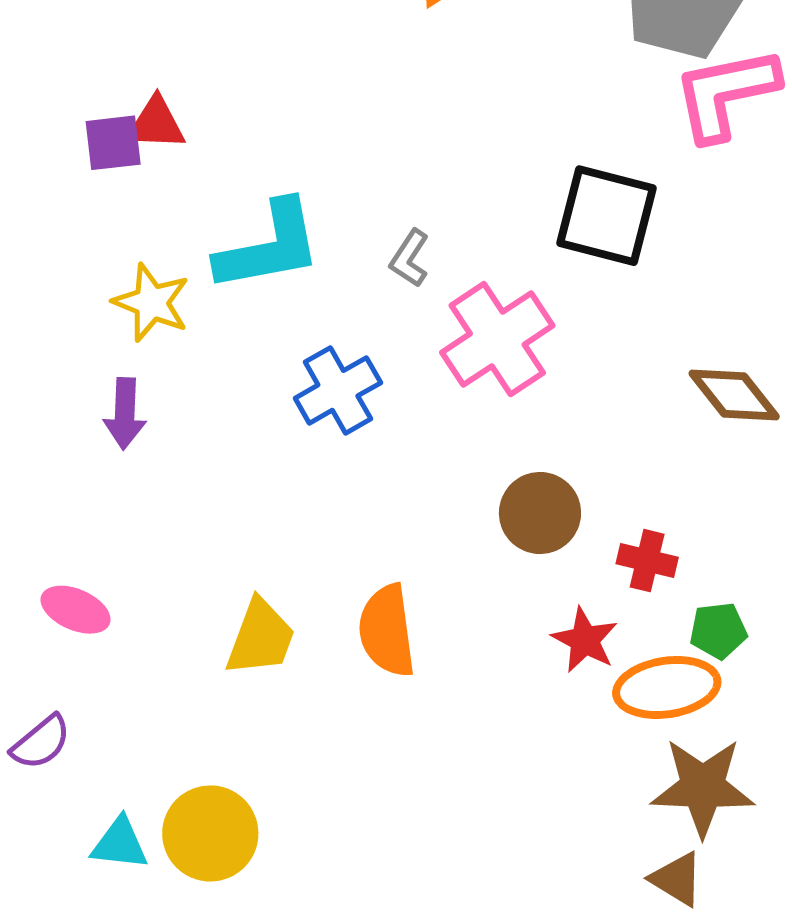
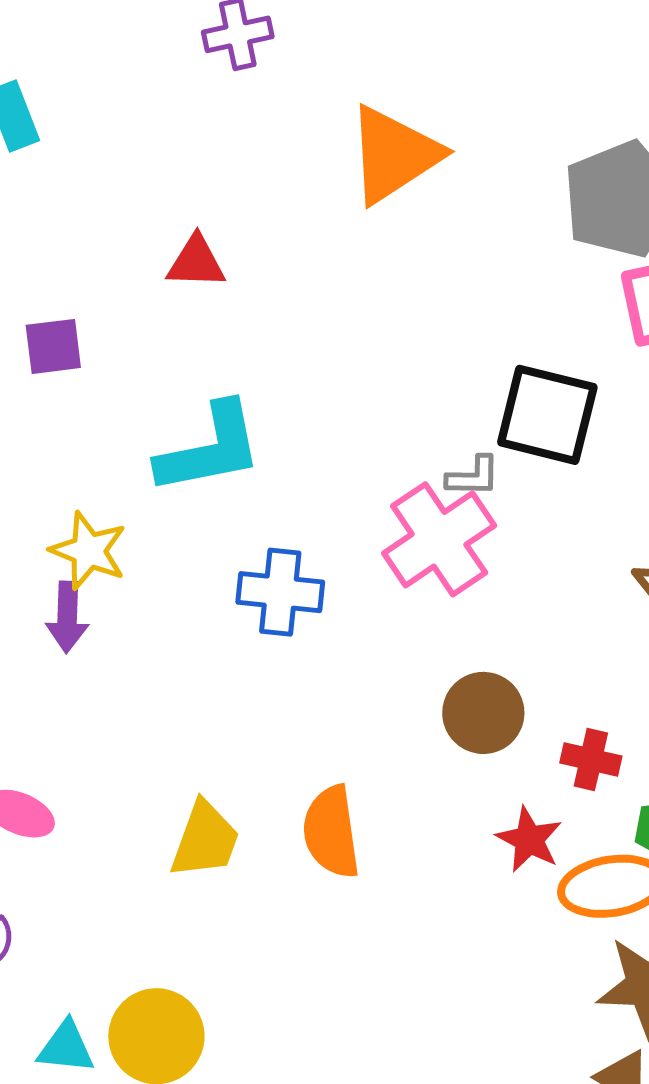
red triangle: (156, 124) -> (196, 262), moved
gray L-shape: (410, 258) -> (473, 476), moved, turned -122
yellow star: (151, 303) -> (89, 551), moved
blue cross: (338, 390) -> (280, 592), turned 36

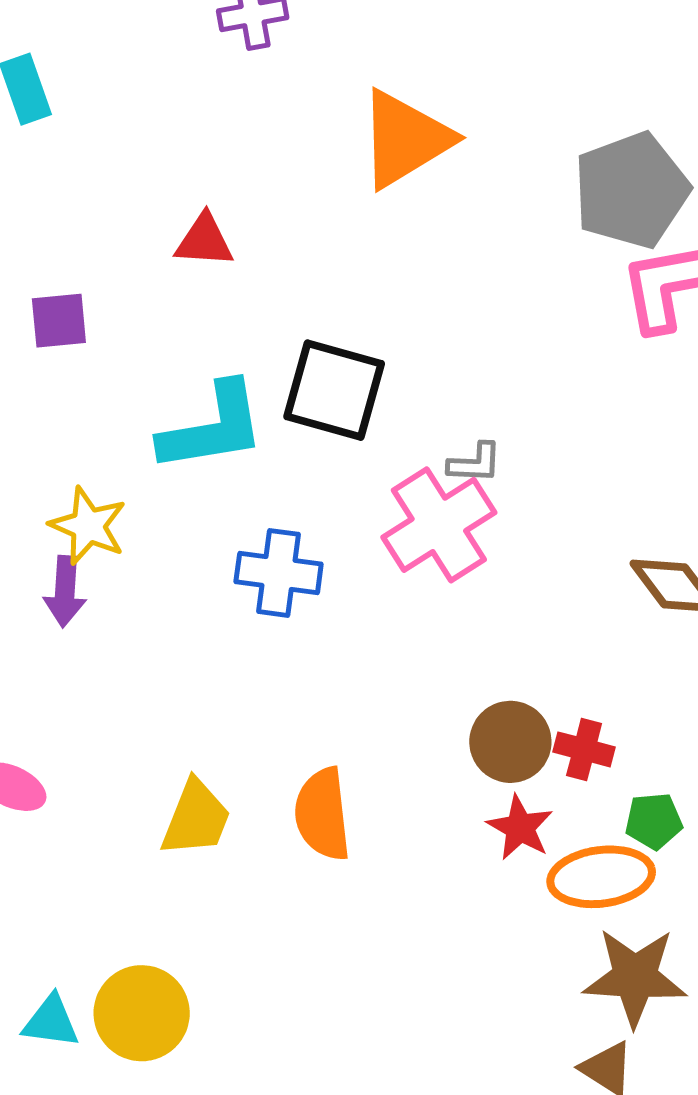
black square: (547, 415) -> (334, 390), moved
brown circle: (483, 713) -> (510, 742), moved

